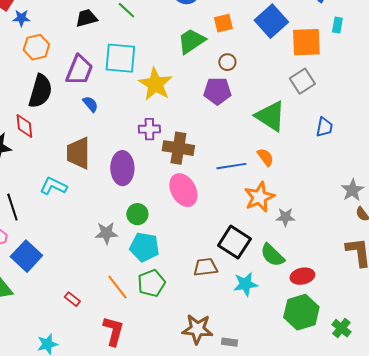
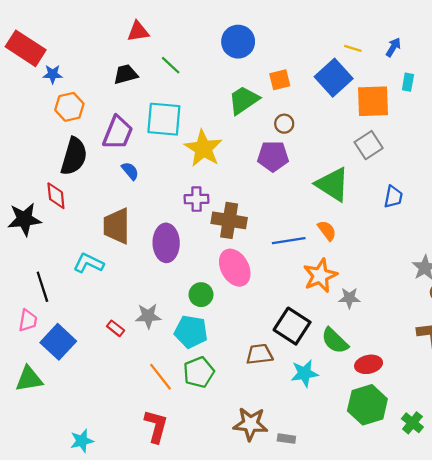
green circle: (137, 214) -> (201, 295), moved
red rectangle: (72, 299) -> (116, 328), moved

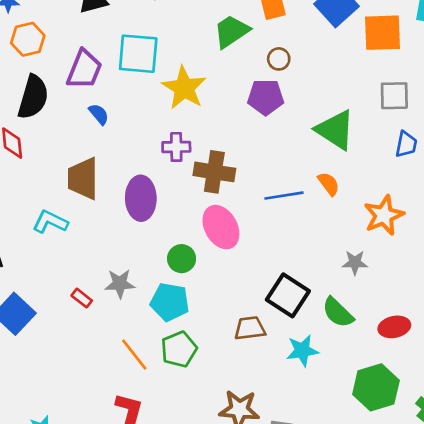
gray square: (369, 145) -> (394, 96), moved, turned 32
orange star: (320, 275) -> (384, 215), moved
red ellipse: (369, 364) -> (394, 327), moved

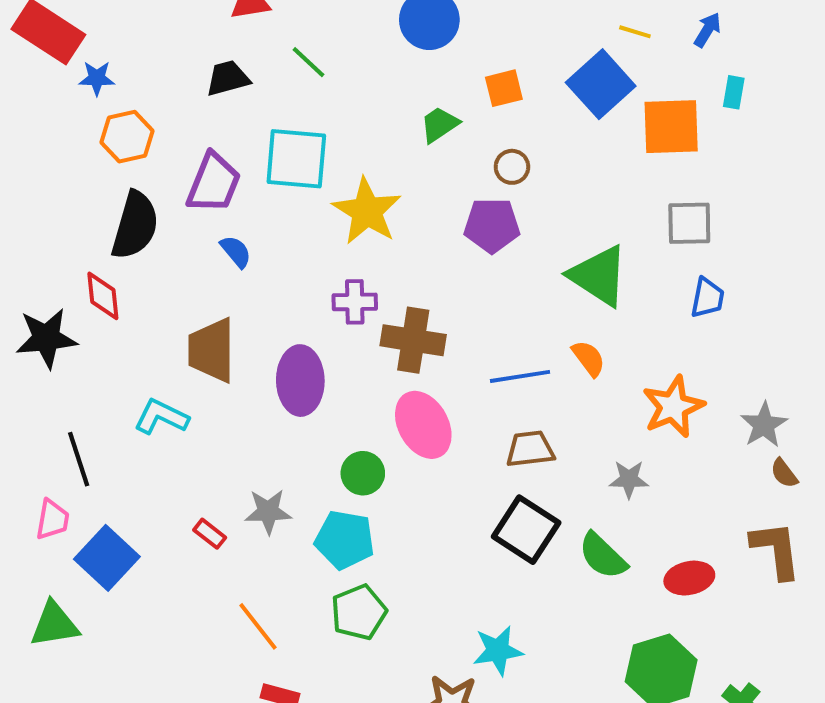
green trapezoid: (231, 31) -> (439, 125), size x0.7
brown trapezoid: (250, 328) -> (530, 449), moved
cyan star: (302, 351) -> (498, 651), moved
orange line: (134, 355) -> (258, 626), moved

